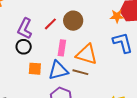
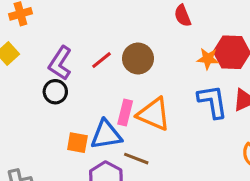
pink rectangle: (62, 48) -> (125, 112), moved
orange square: (35, 69) -> (77, 143), moved
brown line: (80, 72) -> (136, 159), moved

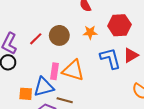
orange star: (208, 59) -> (90, 32), moved

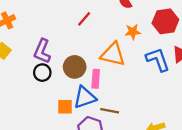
brown circle: (59, 35) -> (75, 67), moved
red line: (36, 39) -> (84, 19), moved
orange triangle: (73, 70) -> (113, 54), moved

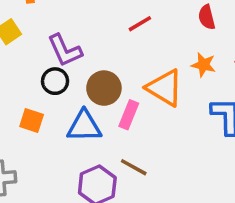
purple L-shape: (42, 51) -> (65, 50), turned -65
blue triangle: (85, 97) -> (84, 126), moved
orange square: (65, 107) -> (32, 121), moved

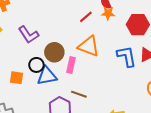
red line: (140, 24) -> (86, 17), moved
orange star: (204, 65) -> (108, 13), moved
black circle: (55, 81) -> (36, 65), moved

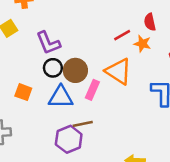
orange star: (108, 13) -> (142, 44), moved
black circle: (36, 65) -> (53, 68), moved
brown line: (79, 94) -> (83, 124), moved, turned -42

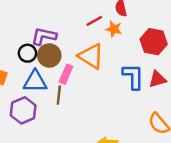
purple L-shape: (48, 43) -> (44, 36), moved, turned 125
brown line: (83, 124) -> (59, 95), moved, turned -72
purple hexagon: (69, 139) -> (23, 110), moved

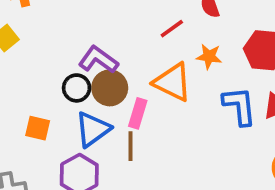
orange star: (114, 29) -> (209, 56), moved
purple L-shape: (44, 36) -> (98, 60), turned 30
blue triangle: (35, 82) -> (93, 129), turned -30

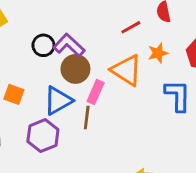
orange star: (209, 56) -> (158, 53), turned -30
black circle: (77, 88) -> (43, 45), moved

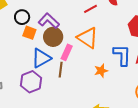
black circle: (43, 45) -> (22, 17), moved
orange star: (158, 53) -> (101, 71), moved
orange square: (14, 94) -> (29, 33), moved

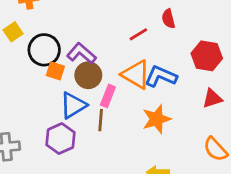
black circle: (22, 17) -> (44, 50), size x1.5
blue L-shape: (122, 55) -> (161, 76), moved, turned -65
orange star: (101, 71) -> (157, 119), size x1.5

